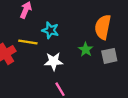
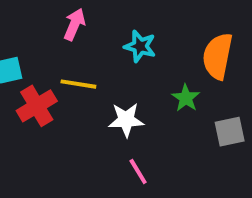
cyan star: (50, 30) -> (140, 46), moved
gray square: (109, 56) -> (230, 132), moved

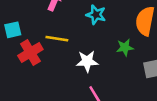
green star: (186, 98) -> (125, 47), turned 30

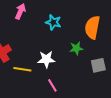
yellow line: (57, 39) -> (22, 69), moved

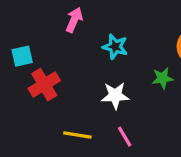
cyan star: (53, 22) -> (115, 47), moved
yellow line: (22, 69) -> (77, 135), moved

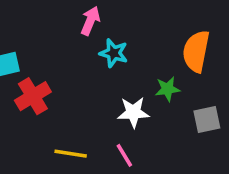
pink arrow: (74, 20) -> (90, 21), moved
white star: (115, 96) -> (133, 112), moved

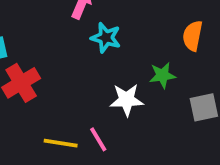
orange semicircle: (196, 51) -> (193, 36), size x0.7
pink line: (124, 155) -> (98, 139), moved

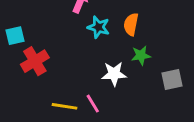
orange semicircle: (193, 36) -> (131, 24), moved

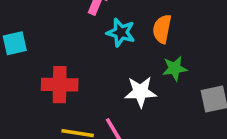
red cross: (35, 61) -> (60, 85), moved, turned 32

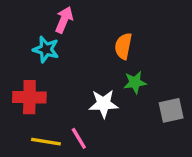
cyan star: (121, 33) -> (46, 49), moved

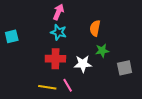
cyan star: (46, 49) -> (58, 32), moved
red cross: (29, 97) -> (55, 59), moved

